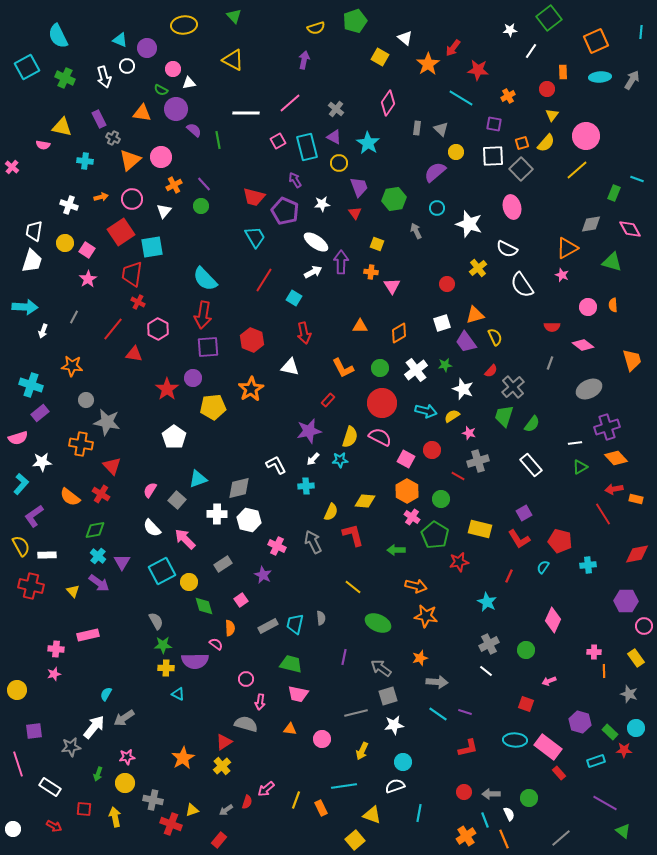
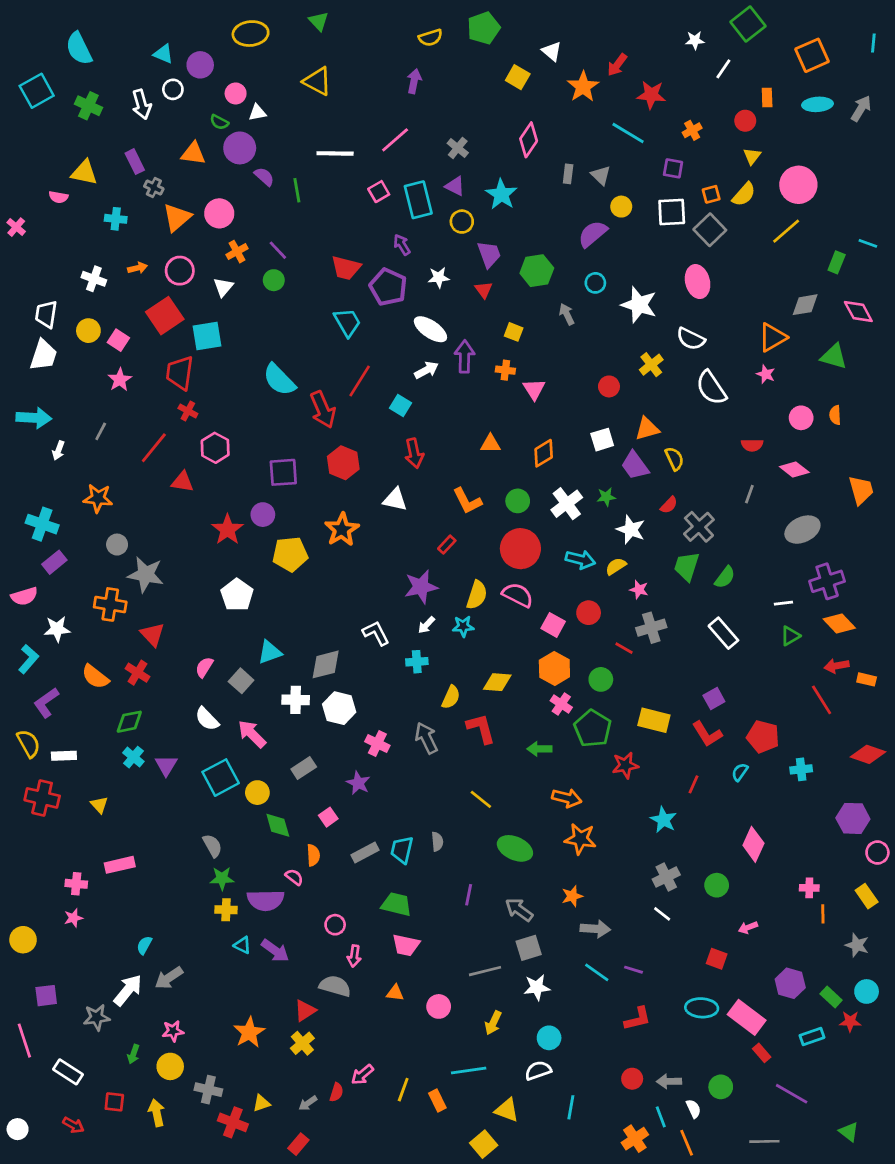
red arrow: (203, 315) -> (323, 410), moved, turned -32
red diamond: (637, 554) -> (868, 754), turned 30
purple arrow: (99, 583) -> (275, 951), moved
purple line: (605, 803) -> (792, 1094), moved
gray line: (561, 838) -> (764, 1141), turned 40

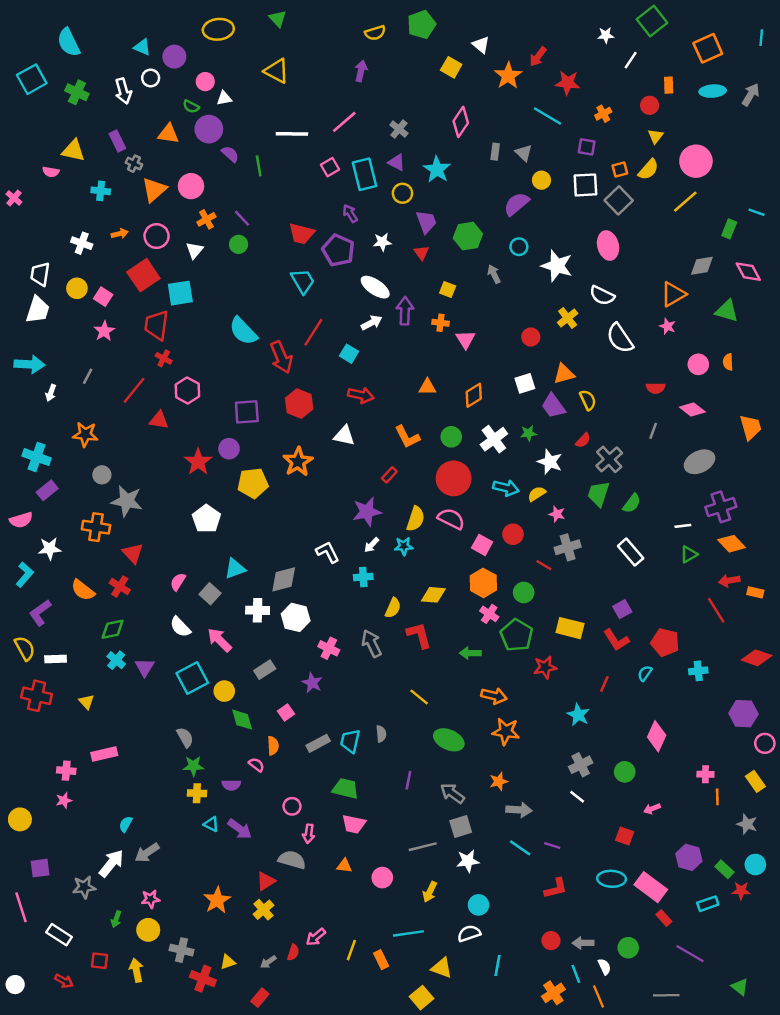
red arrow: (414, 453) -> (361, 395), turned -65
purple semicircle: (266, 900) -> (231, 785), size x0.6

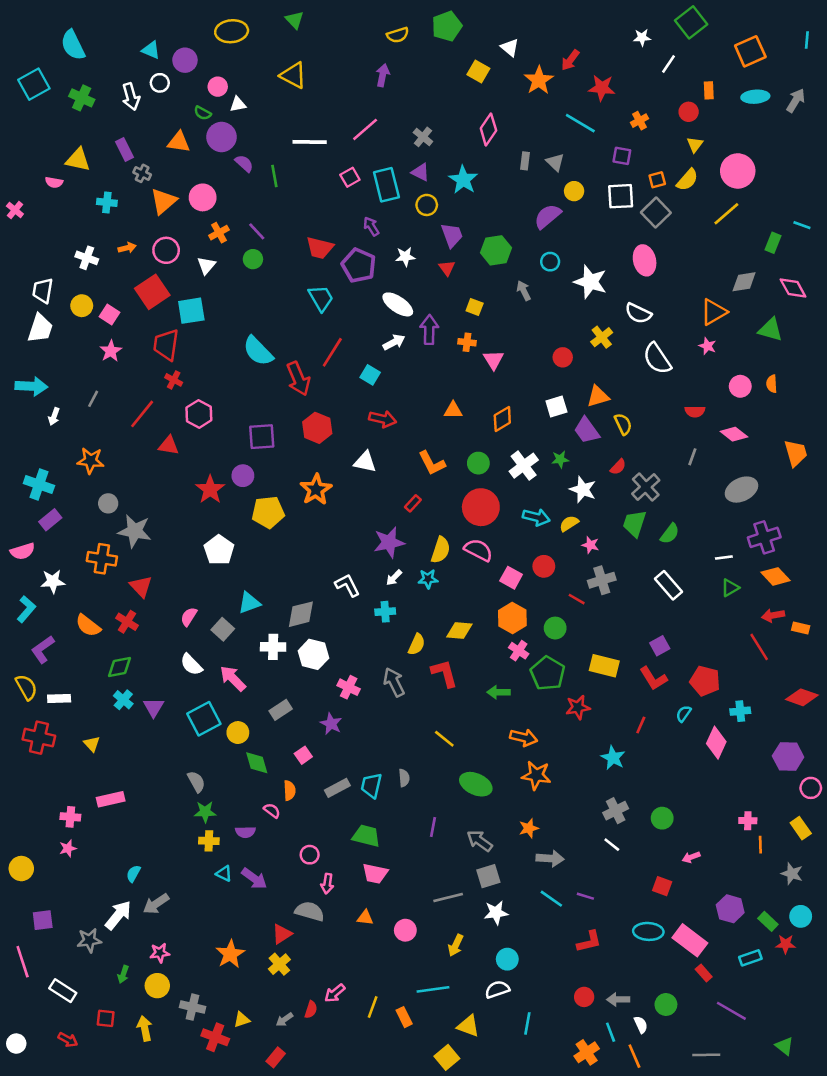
pink diamond: (657, 736) -> (716, 743), moved

